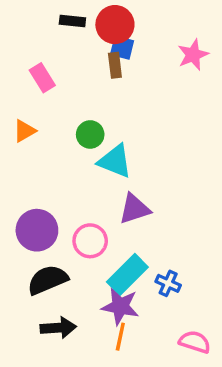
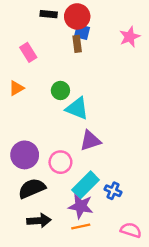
orange line: (120, 337) -> (81, 227), turned 66

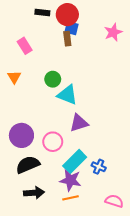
orange triangle: (16, 88) -> (14, 77), turned -32

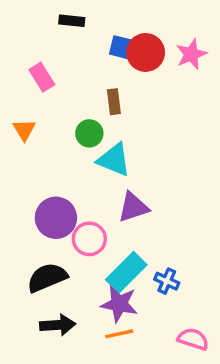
red circle: (67, 15) -> (146, 52), moved
brown rectangle: (67, 39) -> (114, 102), moved
purple circle: (21, 135) -> (56, 218), moved

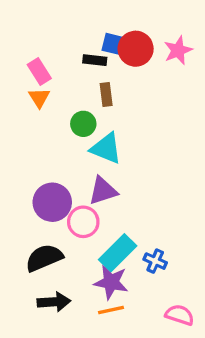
black rectangle: (72, 21) -> (95, 60), moved
orange triangle: (24, 130) -> (39, 98), moved
purple triangle: (133, 207) -> (103, 191), moved

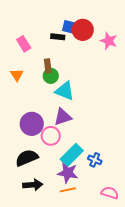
pink star: (178, 50) -> (109, 41), moved, turned -30
brown rectangle: (106, 94) -> (48, 66), moved
orange triangle: (39, 98) -> (17, 75), moved

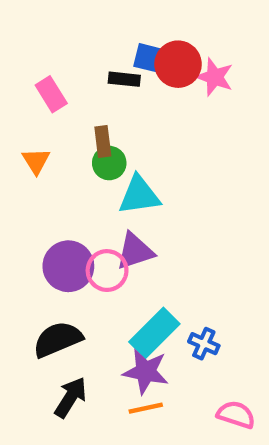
pink star: (109, 41) -> (215, 77), moved
cyan triangle: (65, 91) -> (139, 195), turned -30
pink circle: (51, 136) -> (107, 271), moved
black arrow: (33, 185) -> (71, 397), turned -54

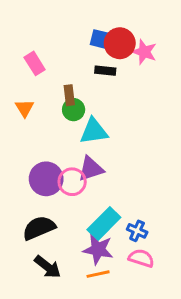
black rectangle: (124, 79) -> (105, 71), moved
black arrow: (71, 397) -> (48, 267), turned 96
pink semicircle: (236, 415) -> (141, 258), moved

